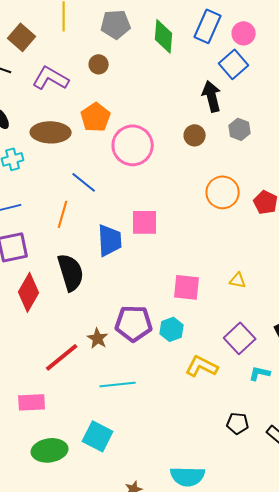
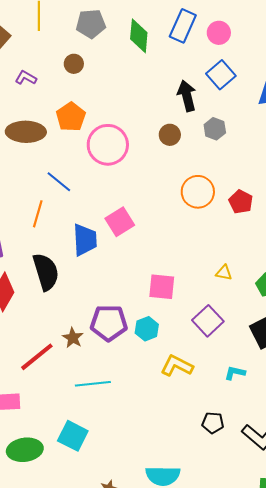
blue square: (234, 64) -> (221, 75), moved
purple L-shape: (51, 78) -> (26, 78), size x0.6
pink square: (145, 222) -> (120, 222), turned -32
yellow triangle: (238, 280) -> (224, 273), moved
purple square: (240, 338) -> (208, 321), moved

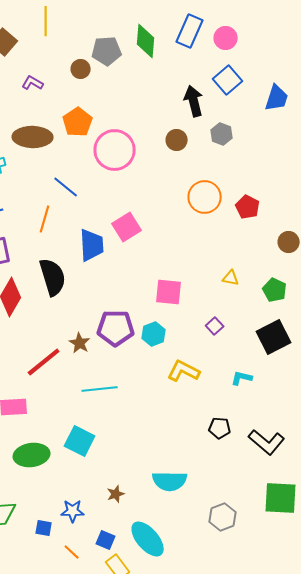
gray pentagon: (91, 24) -> (107, 51), moved
purple square: (208, 321) -> (215, 326), size x0.6

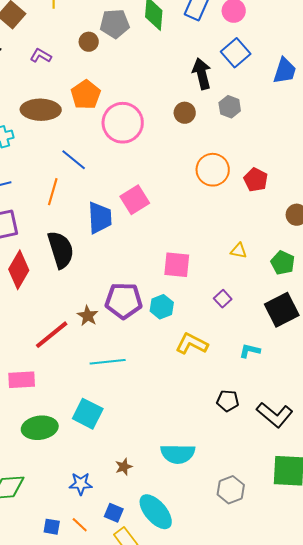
blue square: (44, 528) -> (52, 527), moved

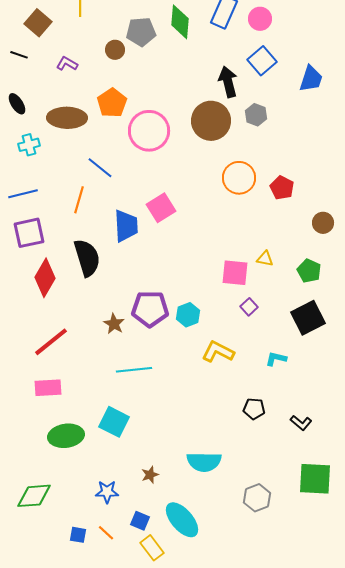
brown circle: (185, 113) -> (211, 121), size x1.8
pink square: (177, 265) -> (235, 273), moved
red line: (52, 335) -> (51, 342), moved
black L-shape: (275, 415) -> (301, 423), size x0.6

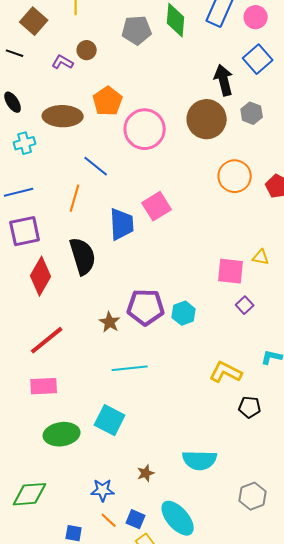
brown circle: (115, 50) -> (87, 50), moved
yellow L-shape: (218, 352) -> (226, 372), moved
orange line: (106, 533) -> (109, 520), moved

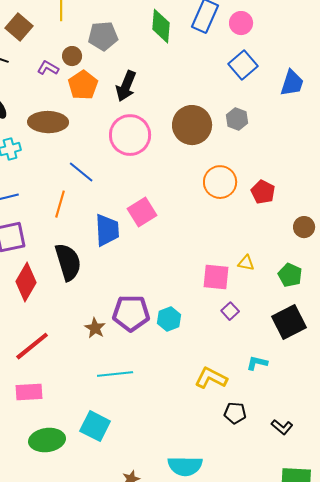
gray pentagon: (137, 30) -> (103, 36), moved
black arrow: (224, 80) -> (126, 86), moved, turned -144
orange pentagon: (108, 101) -> (83, 85), moved

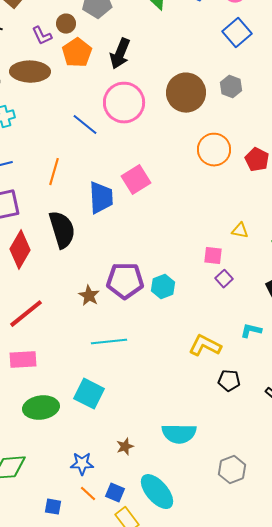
purple L-shape: (48, 68) -> (42, 36), turned -145
brown ellipse: (48, 122) -> (30, 72), moved
blue line: (81, 172) -> (85, 125), moved
pink square: (216, 277) -> (213, 256), moved, size x0.7

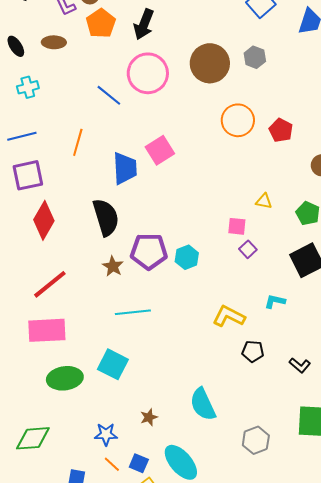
brown ellipse: (30, 72) -> (54, 42), size x0.6
black semicircle: (62, 230) -> (106, 217), moved
pink rectangle: (23, 360) -> (47, 330), size x1.4
cyan semicircle: (179, 434) -> (203, 404), turned 64

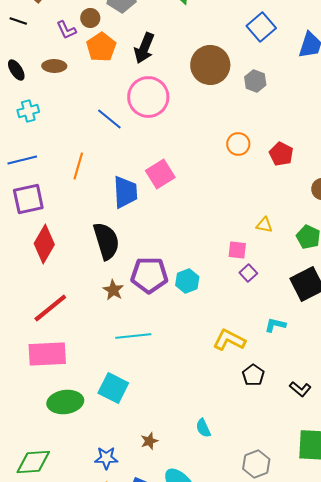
brown circle: (210, 63) -> (210, 65), moved
orange circle: (238, 120) -> (238, 144), size x0.7
black pentagon: (253, 351) -> (253, 375), turned 30
cyan semicircle: (203, 404) -> (203, 428), size x0.6

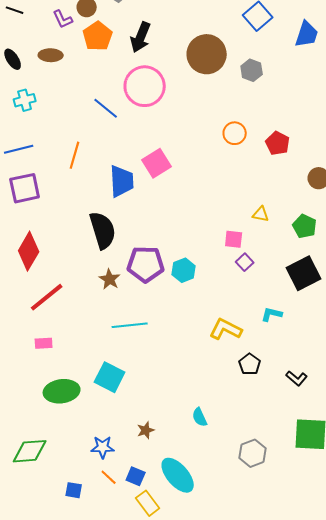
red diamond: (44, 244) -> (29, 251), moved
pink rectangle: (47, 354) -> (44, 343), size x0.5

